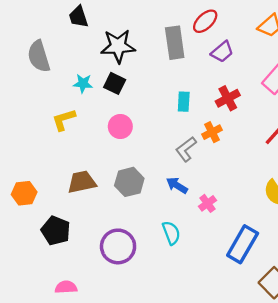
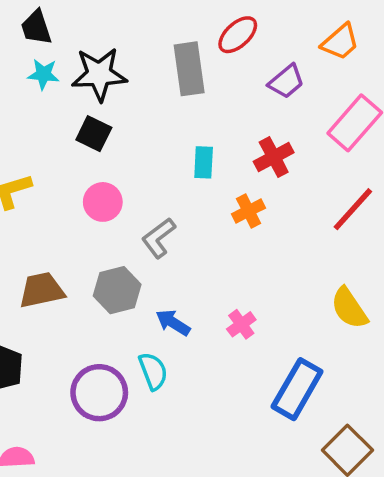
purple trapezoid: (222, 52) -> (286, 81), moved
cyan star: (83, 83) -> (43, 74), moved
gray L-shape: (186, 149) -> (159, 238), moved
blue arrow: (177, 185) -> (173, 323), moved
cyan semicircle: (171, 233) -> (153, 371), moved

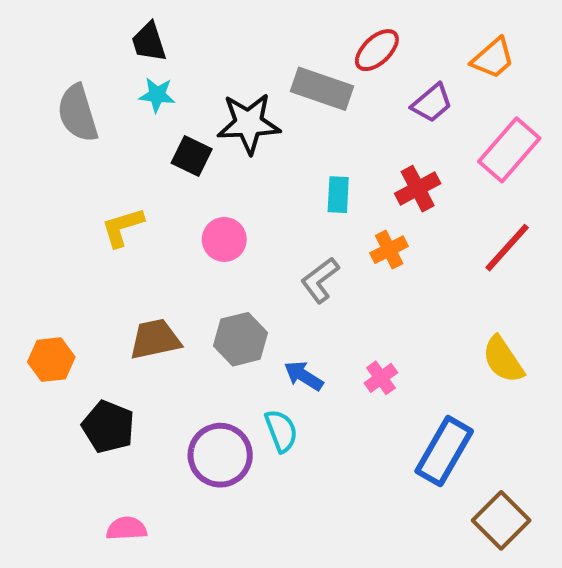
gray rectangle: (189, 69) -> (322, 89), turned -63
black star: (99, 74) -> (249, 123), moved
black square: (94, 134) -> (192, 156), moved
gray L-shape: (159, 238) -> (320, 280), moved

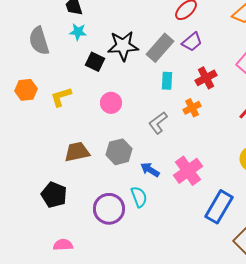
gray rectangle: (322, 89) -> (160, 48), moved, turned -68
purple trapezoid: (432, 103) -> (192, 42), moved
orange hexagon: (51, 360) -> (26, 90), moved
pink cross: (381, 378) -> (188, 171), size x1.8

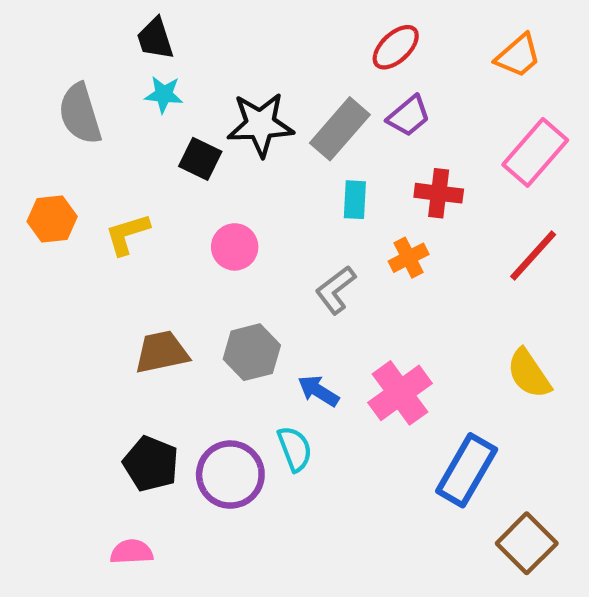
red cross: (206, 78) -> (439, 193), turned 35
black pentagon: (54, 195) -> (151, 464), moved

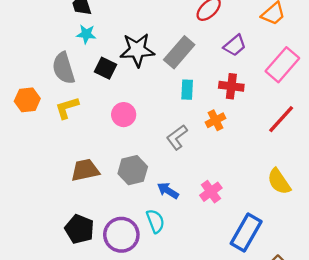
gray semicircle: (80, 114) -> (64, 68), moved
purple trapezoid: (409, 116) -> (235, 45), moved
pink cross: (400, 393) -> (211, 192), size x0.7

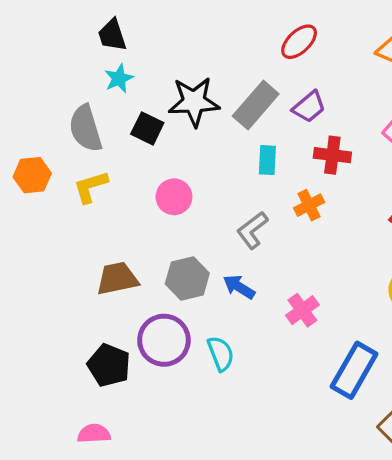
cyan star: (86, 34) -> (119, 78), turned -30
purple trapezoid: (235, 45) -> (309, 107), moved
blue arrow: (168, 191) -> (239, 287), moved
purple circle: (121, 235) -> (164, 340), moved

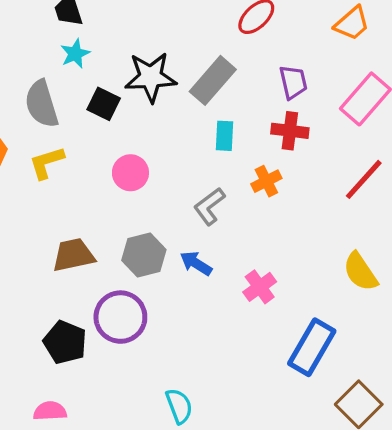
purple trapezoid: (309, 107) -> (293, 82), moved, turned -63
cyan semicircle: (221, 354) -> (179, 406), moved

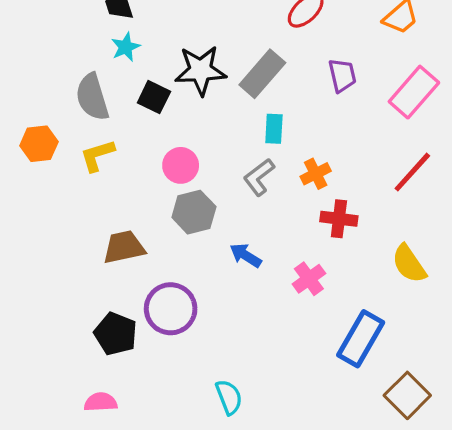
red cross: (290, 131) -> (339, 219), moved
gray L-shape: (209, 206) -> (259, 177), moved
gray hexagon: (144, 255) -> (194, 212), moved

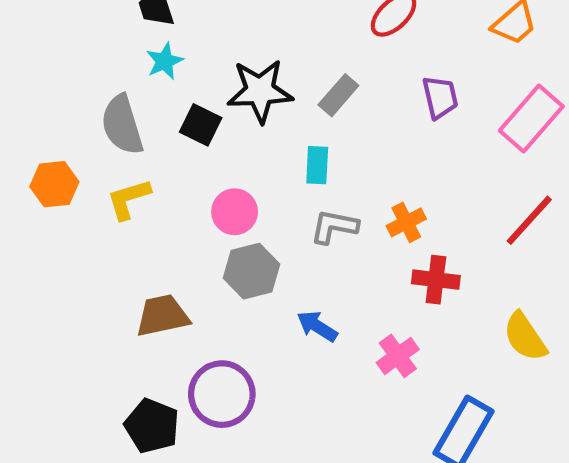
gray rectangle: (262, 74) -> (338, 95), size x0.7
cyan rectangle: (274, 129) -> (317, 165), moved
gray L-shape: (259, 177) -> (334, 227), turned 48

